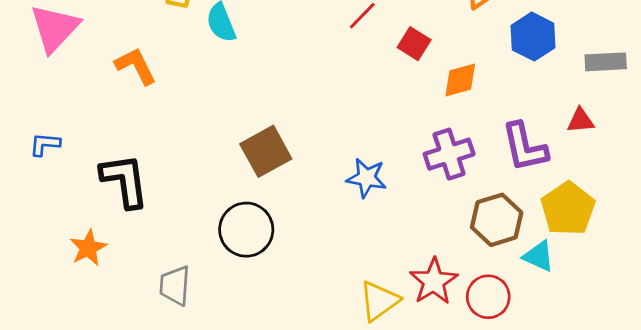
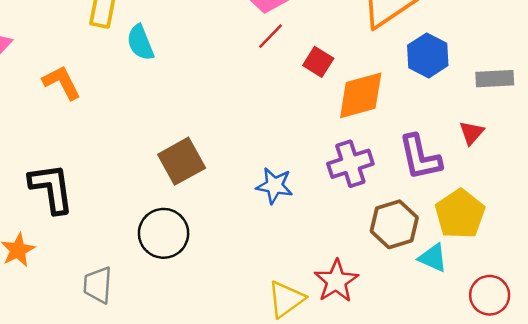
orange diamond: (460, 80) -> (361, 95), size x1.5
red triangle: (581, 121) -> (472, 133), turned -44
red circle: (488, 297) -> (490, 295), moved

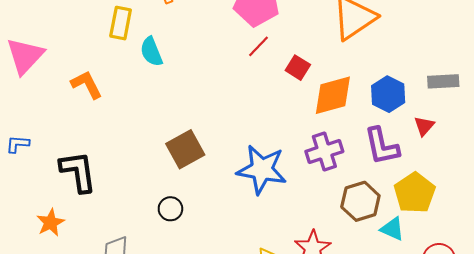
blue hexagon: (428, 55) -> (388, 94), moved
blue star: (274, 186) -> (262, 170), size x1.6
black circle: (164, 233) -> (170, 209), size x0.6

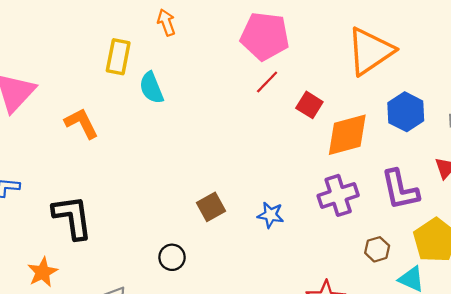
blue hexagon: (388, 94) -> (406, 112), moved
brown square: (185, 149) -> (211, 207), moved, size x0.7
blue star: (262, 170) -> (271, 215), size x0.5
brown hexagon: (360, 201) -> (377, 249), size x0.6

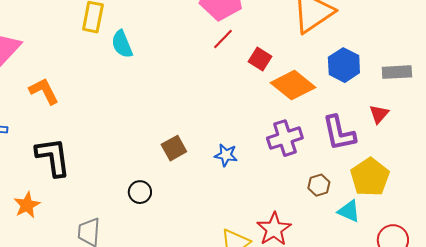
orange L-shape: (82, 123) -> (44, 91), moved
orange diamond: (347, 135) -> (293, 85), turned 54

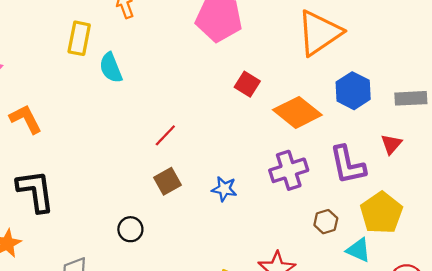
red line: (223, 39) -> (165, 135), moved
red square: (260, 59) -> (247, 84), moved

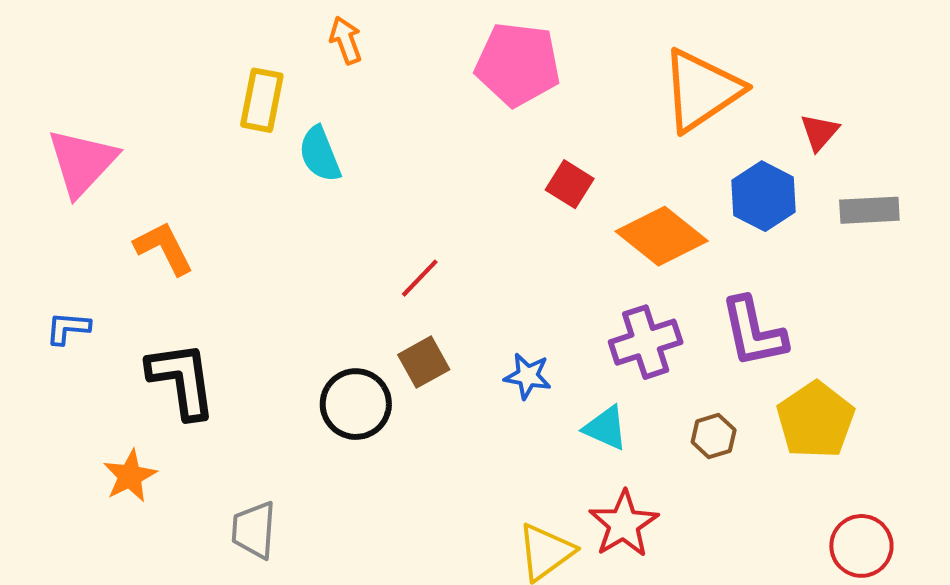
red triangle: (391, 144) -> (819, 132), moved
black circle: (130, 229) -> (356, 404), moved, size x1.5
cyan triangle: (359, 250) -> (606, 428), moved

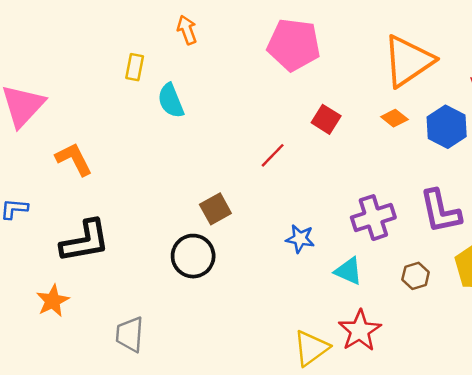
yellow rectangle: (262, 100) -> (135, 67), size x0.7
orange diamond: (662, 236) -> (394, 118), moved, size x0.5
red line: (420, 278) -> (273, 155), moved
brown square: (424, 362) -> (215, 209), moved
black L-shape: (182, 380) -> (85, 241), turned 88

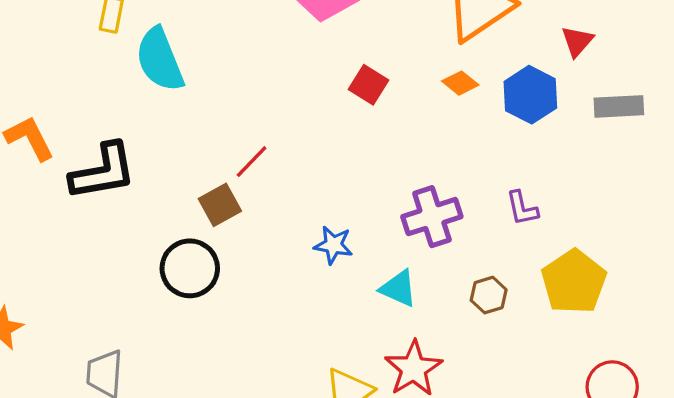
cyan semicircle: (171, 101) -> (160, 60), size x1.4
red line: (273, 155) -> (252, 162), moved
purple L-shape: (440, 211) -> (522, 208), size x0.6
black L-shape: (85, 241) -> (103, 172), moved

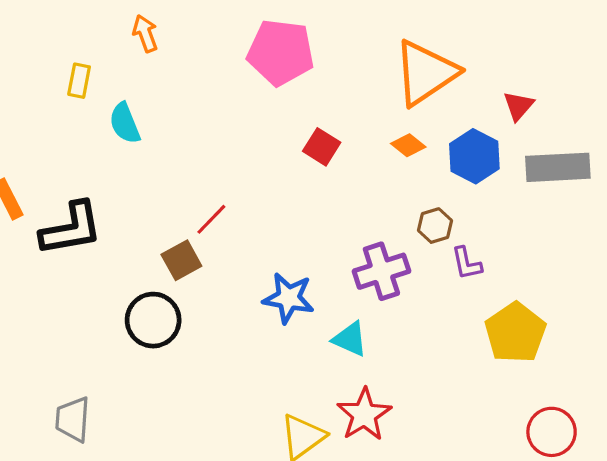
cyan semicircle: (160, 60) -> (125, 123), size x0.7
gray rectangle: (619, 106) -> (558, 167), size x1.4
blue star: (333, 245) -> (289, 298), size x1.4
brown hexagon: (489, 295) -> (435, 226), moved

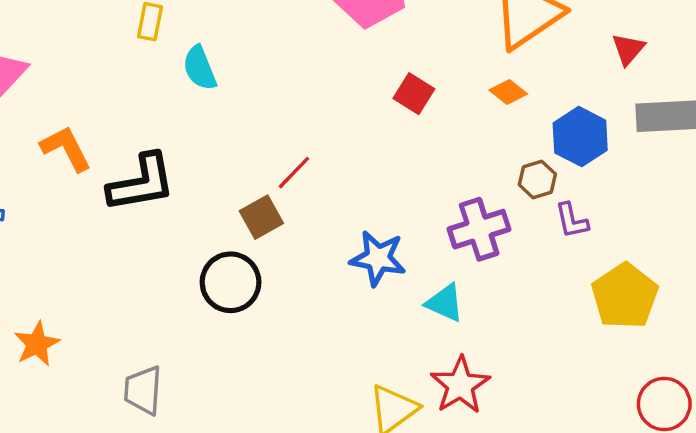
blue hexagon: (474, 156) -> (580, 137), moved

